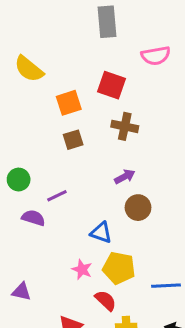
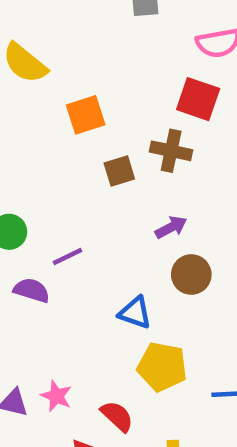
red square: (111, 85) -> (198, 99), moved
brown square: (73, 140) -> (119, 171), moved
pink star: (82, 269) -> (56, 396), moved
red semicircle: (106, 300) -> (117, 416), moved

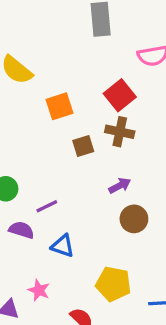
red square: (198, 99) -> (120, 95), moved, turned 32
blue triangle: (135, 313) -> (63, 246), moved
pink star: (56, 396) -> (39, 290), moved

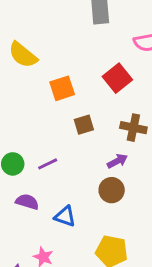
brown cross: (120, 132) -> (133, 128), moved
purple line: (47, 206) -> (48, 164), moved
brown circle: (134, 219) -> (112, 190), moved

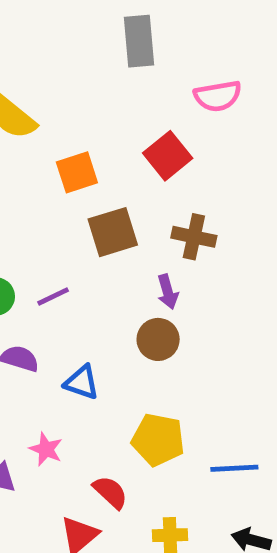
brown square: (84, 125) -> (113, 232), size x1.5
purple arrow: (117, 161) -> (168, 292), turned 102

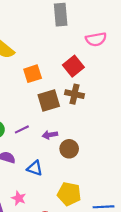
brown cross: (194, 237) -> (75, 94), moved
purple arrow: (168, 292) -> (50, 135), moved, turned 96

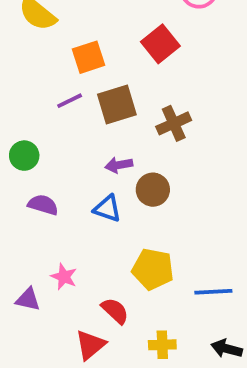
brown cross: (75, 94) -> (174, 123), moved, turned -36
purple line: (22, 129) -> (70, 101), moved
blue triangle: (35, 168) -> (107, 209), moved

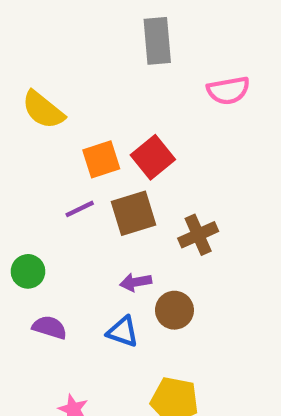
red square: (160, 44) -> (153, 157), moved

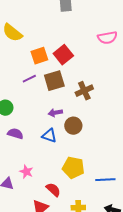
pink semicircle: (228, 90) -> (107, 38), moved

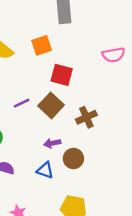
red square: (63, 55) -> (62, 75), turned -36
orange square: (39, 56) -> (42, 45), moved
brown square: (54, 81) -> (51, 105), turned -30

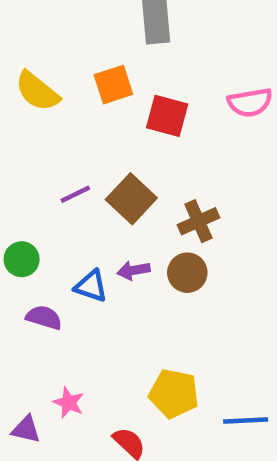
red square: (62, 75) -> (167, 116), moved
brown circle: (73, 158) -> (187, 273), moved
blue triangle: (45, 170) -> (91, 286), moved

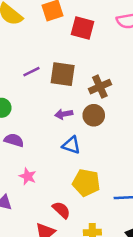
brown square: (131, 199) -> (63, 74), turned -35
blue triangle: (91, 286) -> (71, 145), moved
pink star: (69, 403) -> (28, 176), moved

